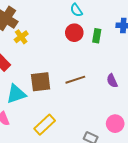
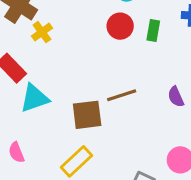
brown square: (41, 82) -> (87, 115), moved
cyan triangle: (16, 94) -> (34, 98), moved

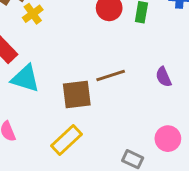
cyan triangle: (34, 98) -> (25, 78), turned 36

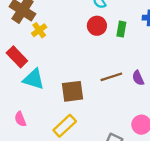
brown line: (111, 75) -> (111, 77), moved

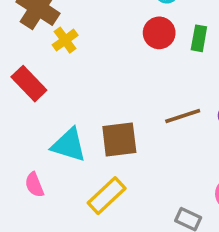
cyan triangle: (34, 79) -> (69, 145), moved

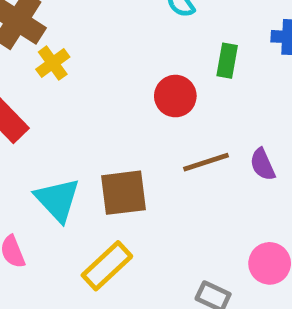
red circle: (159, 33) -> (175, 96), moved
cyan triangle: (69, 145) -> (57, 200), turned 30

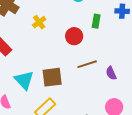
yellow cross: (53, 63) -> (39, 22), moved
purple semicircle: (263, 164) -> (111, 73), moved

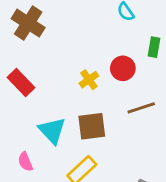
yellow cross: (39, 22) -> (89, 80), moved

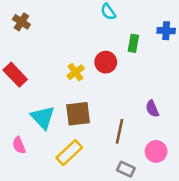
brown cross: (28, 23) -> (21, 22), size x0.6
brown line: (141, 108) -> (120, 131), moved, turned -60

